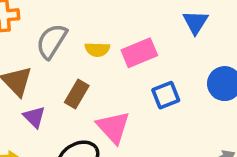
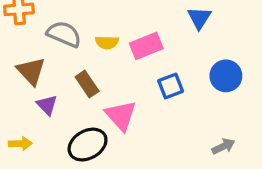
gray semicircle: (52, 41) -> (64, 34), turned 80
brown rectangle: (77, 94) -> (87, 84), turned -65

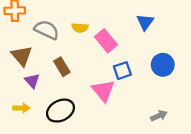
yellow semicircle: (107, 42) -> (80, 28), moved
pink rectangle: (146, 46) -> (106, 41), turned 70
pink triangle: (121, 116) -> (103, 91), moved
yellow arrow: (20, 144) -> (21, 108), moved

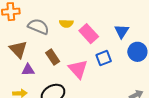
blue triangle: (145, 22) -> (122, 31), moved
purple triangle: (32, 81) -> (28, 70), turned -48
pink triangle: (103, 91) -> (78, 69), moved

